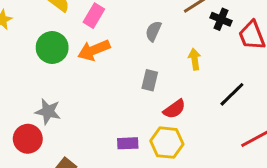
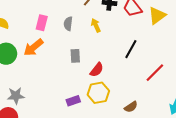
pink rectangle: (94, 16) -> (42, 23), moved
yellow arrow: (195, 59) -> (96, 25), moved

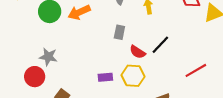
black line: (131, 49) -> (160, 45), moved
red semicircle: (97, 70) -> (138, 52), turned 70

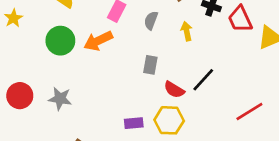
red circle: (35, 77) -> (20, 96), moved

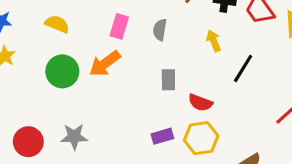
yellow arrow: (187, 31) -> (214, 41), moved
black line: (203, 80) -> (243, 68), moved
purple rectangle: (134, 123) -> (162, 136), moved

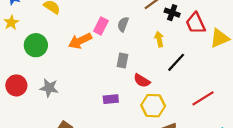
pink rectangle: (119, 26) -> (101, 26), moved
green circle: (62, 71) -> (36, 45), moved
yellow hexagon: (201, 138) -> (153, 106), moved

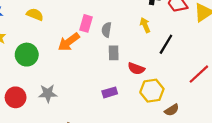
gray semicircle: (123, 24) -> (106, 30), moved

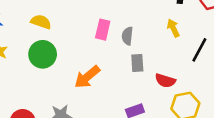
orange arrow: (69, 42) -> (87, 77), moved
green circle: (27, 55) -> (43, 54), moved

